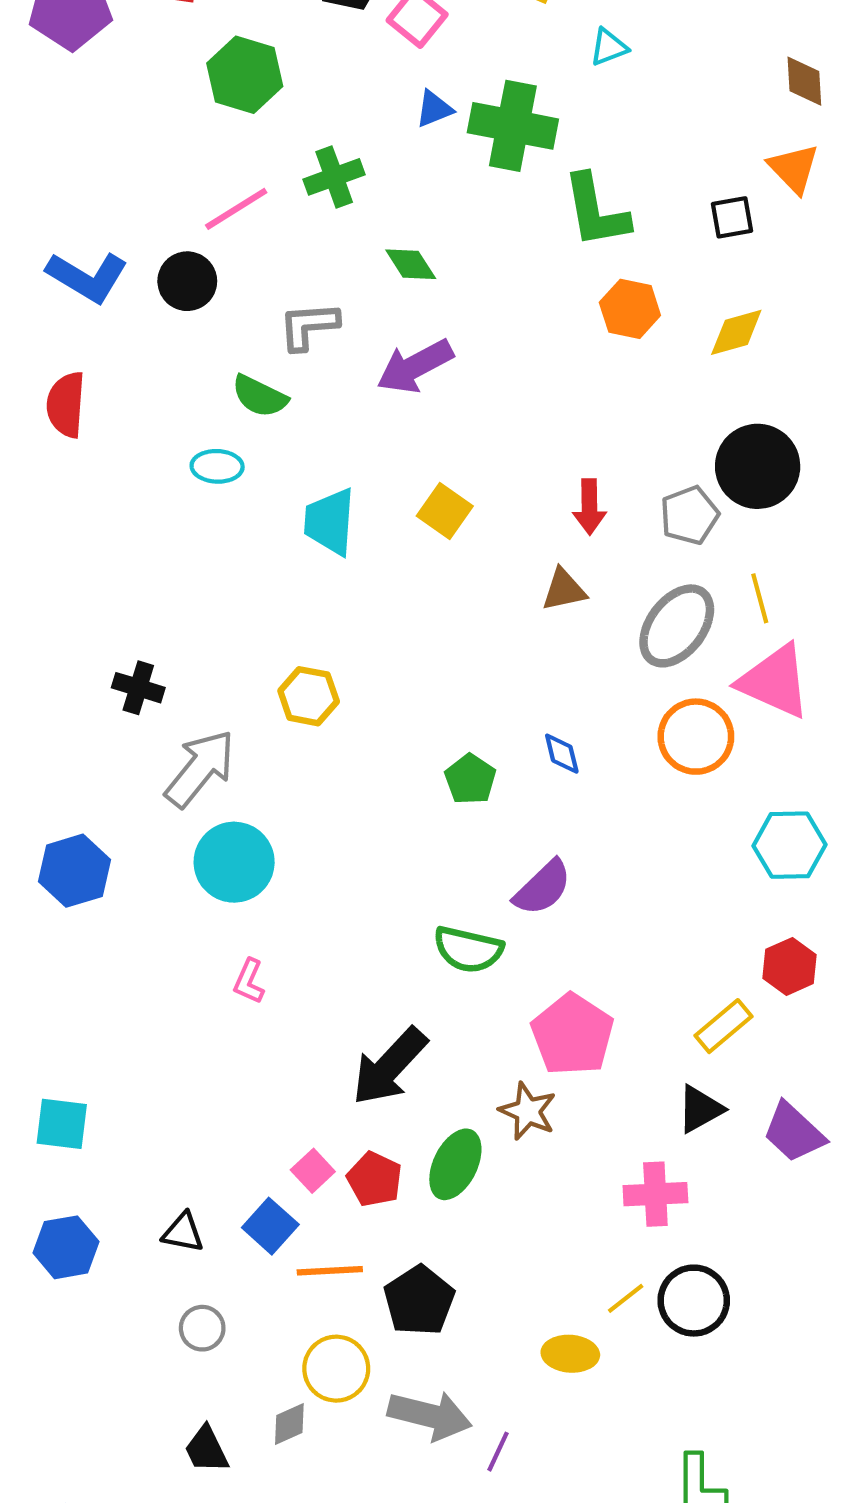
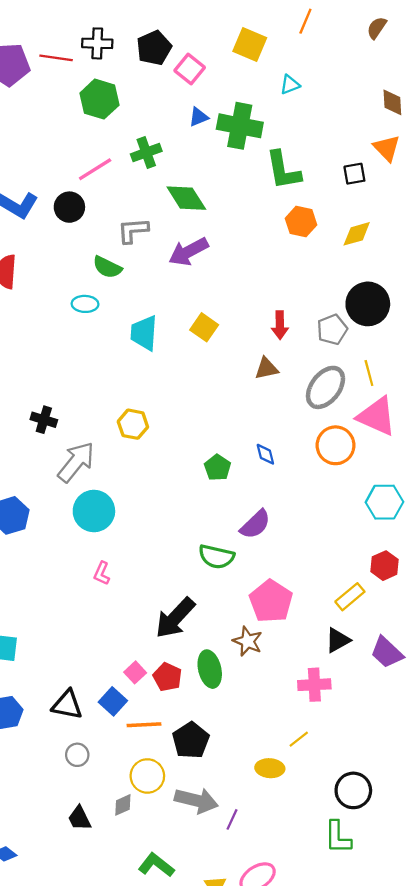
green diamond: (411, 264) -> (186, 198), size x1.5
green ellipse: (455, 1164) -> (210, 669), turned -39
black triangle: (183, 1232) -> (67, 705), size x1.4
black circle: (694, 1301) -> (353, 790), moved

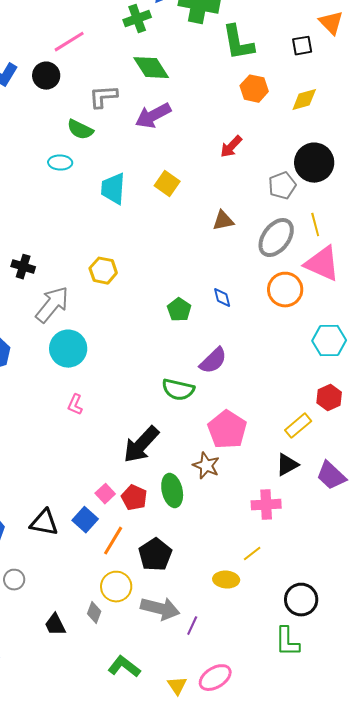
green cross: (146, 153) -> (137, 19), moved
red arrow: (280, 325) -> (231, 147), moved, turned 45
orange line: (144, 725) -> (113, 541), turned -56
gray circle: (77, 755) -> (14, 580), moved
gray diamond: (123, 805) -> (94, 613), turned -45

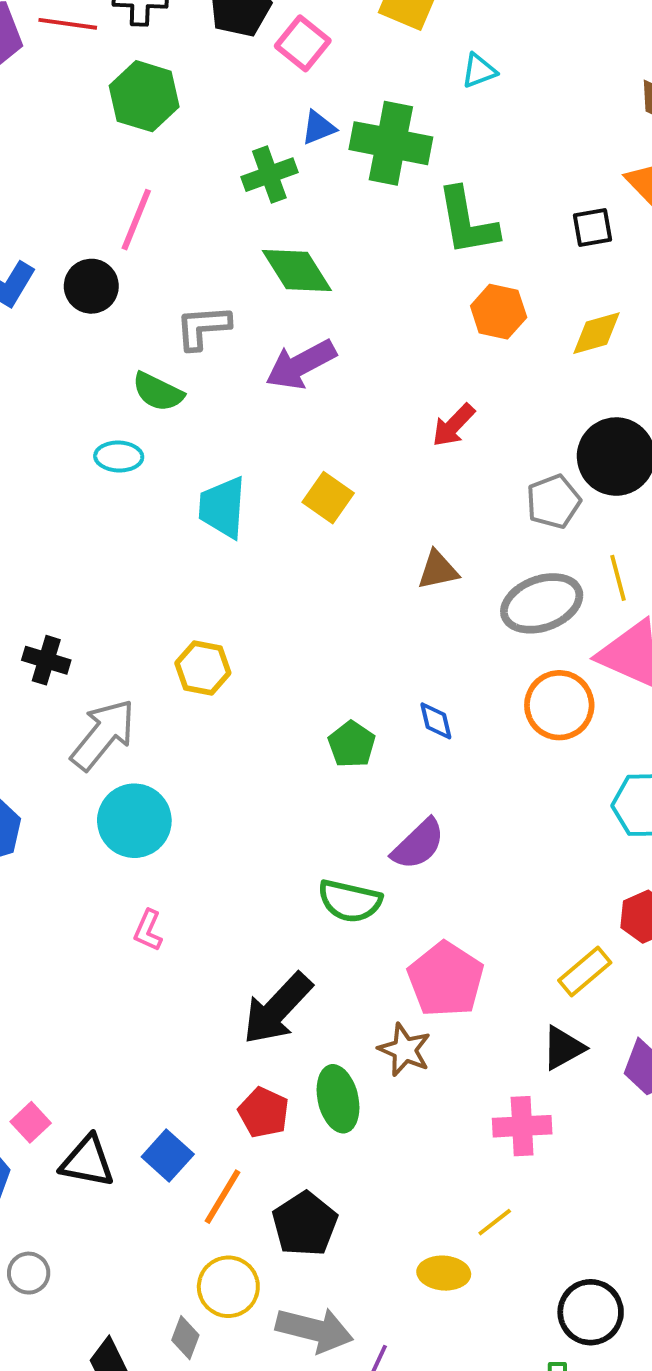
pink line: (69, 42) -> (136, 220), turned -36
gray ellipse: (276, 238) -> (542, 603), turned 33
pink square: (105, 494) -> (31, 1122), moved

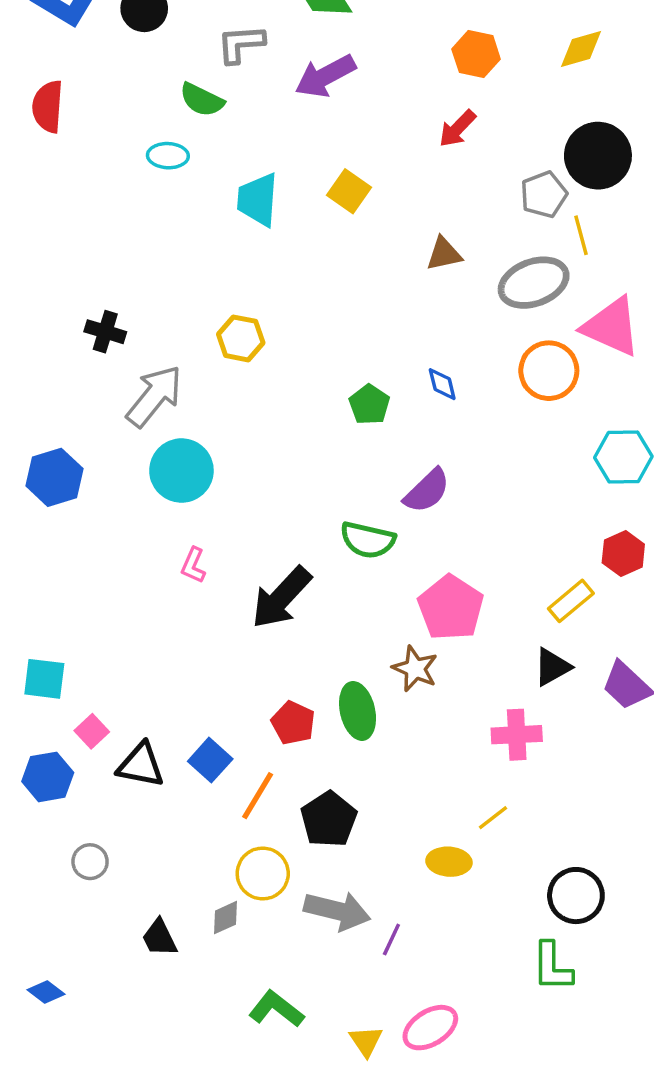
orange hexagon: (499, 312) -> (476, 54), moved
yellow line: (618, 578) -> (581, 235), moved
black arrow: (277, 1009) -> (281, 598), moved
gray diamond: (185, 1338) -> (225, 918), turned 45

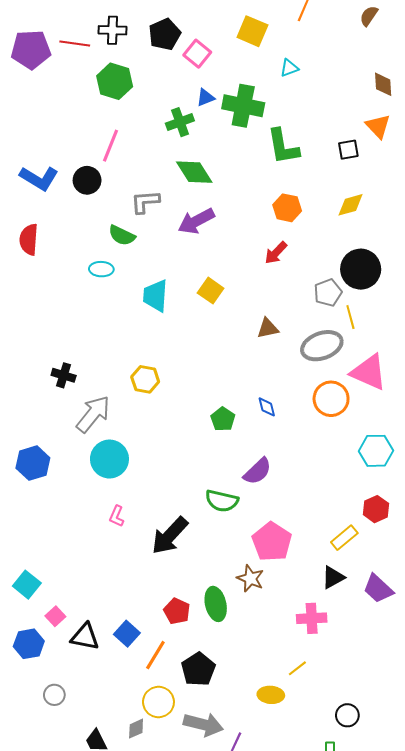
cyan square: (44, 679) -> (27, 585), turned 32
black circle: (576, 896) -> (347, 715), size x0.7

